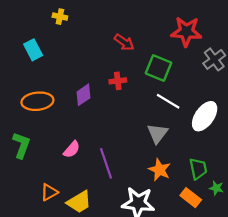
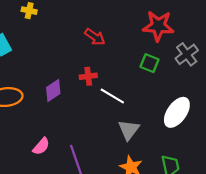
green square: (158, 68) -> (150, 63), moved, size x0.7
white line: (168, 101) -> (112, 96), moved

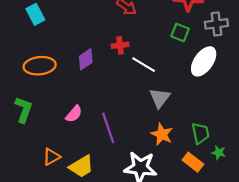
gray cross: (187, 54) -> (216, 24), turned 30
white ellipse: (177, 112) -> (204, 61), moved

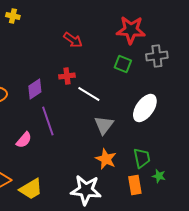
white ellipse: (204, 61) -> (145, 108), moved
purple line: (108, 128) -> (48, 121), moved
orange rectangle: (193, 162) -> (135, 185), turned 42

